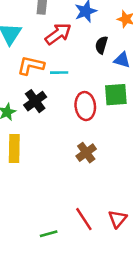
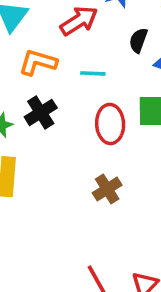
cyan line: (59, 73) -> (93, 73), moved

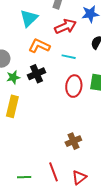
brown cross: (107, 189) -> (73, 141), moved

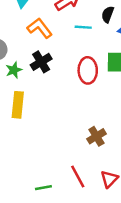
orange L-shape: (39, 46) -> (40, 28), turned 35
cyan line: (69, 57) -> (83, 27), moved

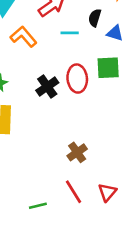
black cross: (41, 62) -> (47, 87), moved
brown cross: (96, 136) -> (77, 152), moved

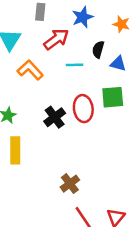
brown cross: (77, 152) -> (70, 184), moved

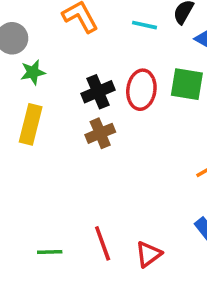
brown cross: (70, 184) -> (100, 133), moved

